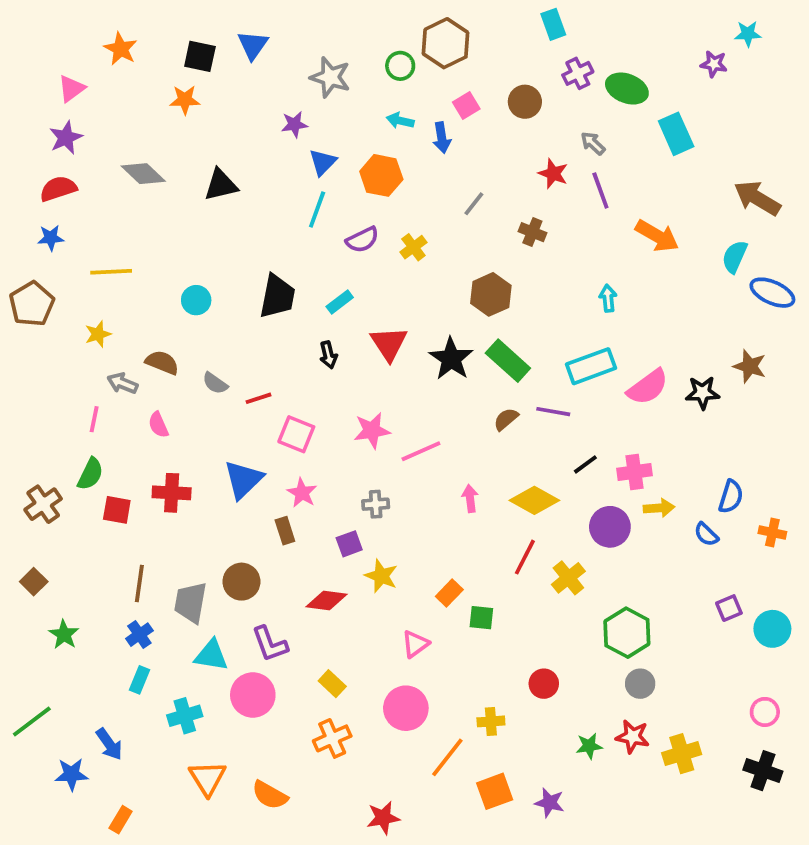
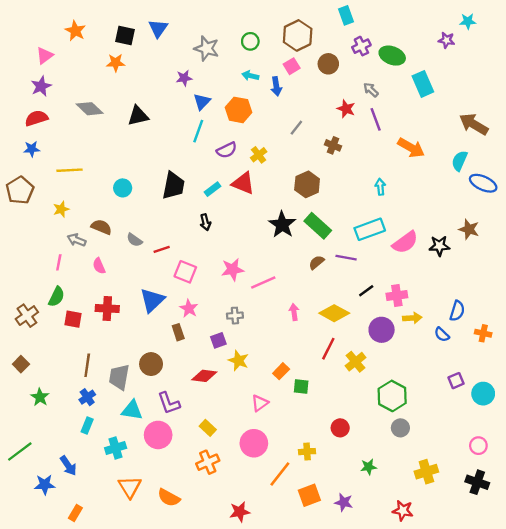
brown hexagon: (446, 43) -> (298, 35), moved
red triangle: (389, 344) -> (243, 183), moved, turned -35
red star: (633, 737) -> (403, 511), moved

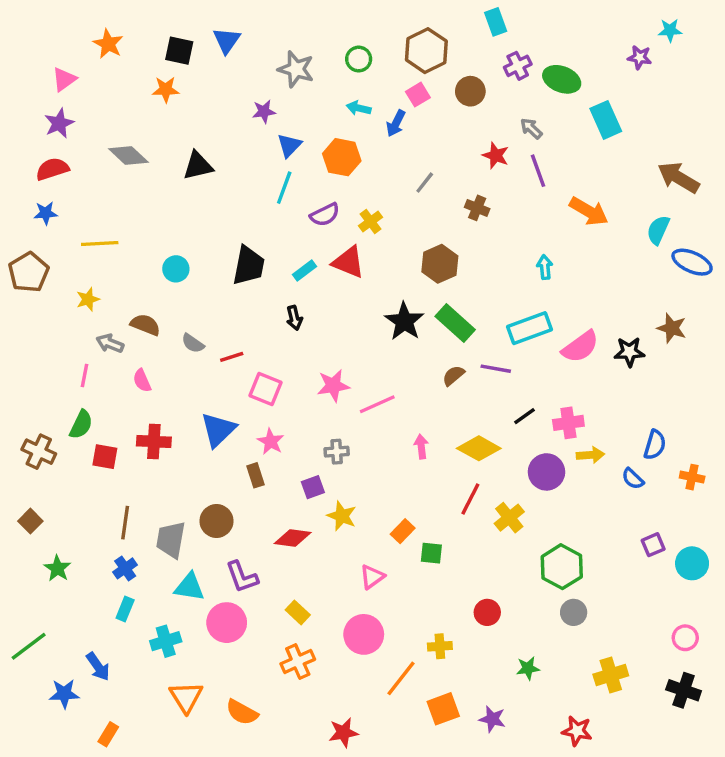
blue arrow: (276, 86) -> (396, 123), turned 36
brown cross: (27, 316) -> (39, 452), turned -30

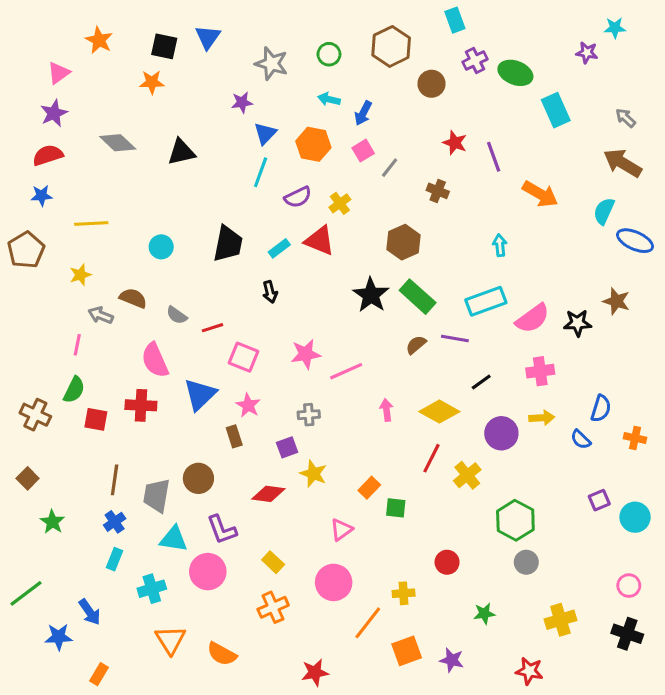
pink square: (418, 95) -> (363, 151), moved
gray arrow: (531, 128) -> (626, 118), moved
pink semicircle: (142, 381) -> (155, 360), moved, size x1.6
pink cross: (568, 423) -> (540, 371), moved

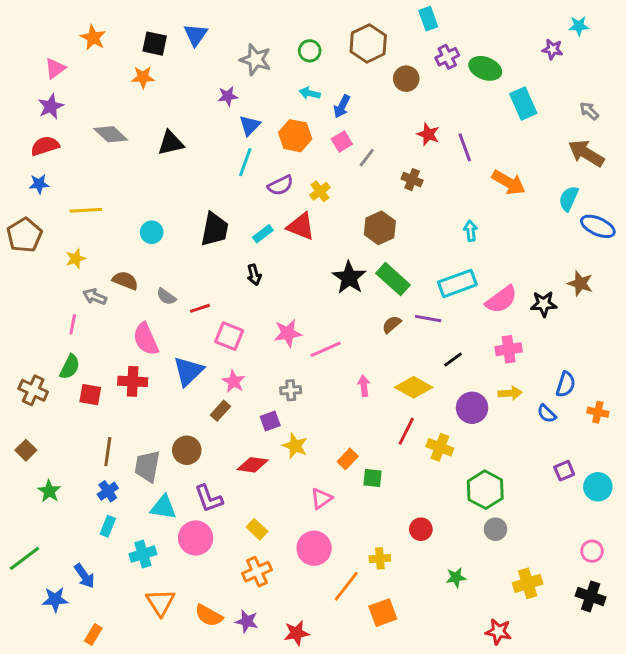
brown rectangle: (234, 436) -> (220, 411), turned 60
yellow cross: (467, 475) -> (440, 447), turned -30
purple star: (452, 660) -> (247, 621), moved

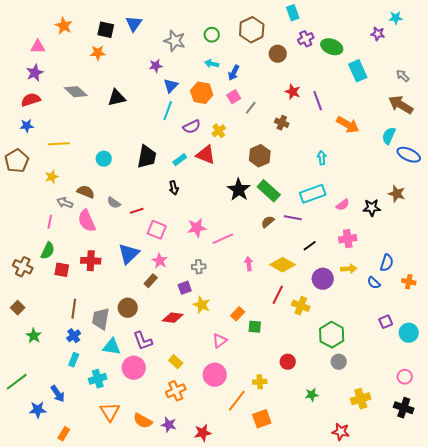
pink triangle: (55, 68) -> (38, 47), turned 35
pink semicircle: (501, 300) -> (343, 205), size x0.6
pink semicircle: (146, 339) -> (87, 221), moved

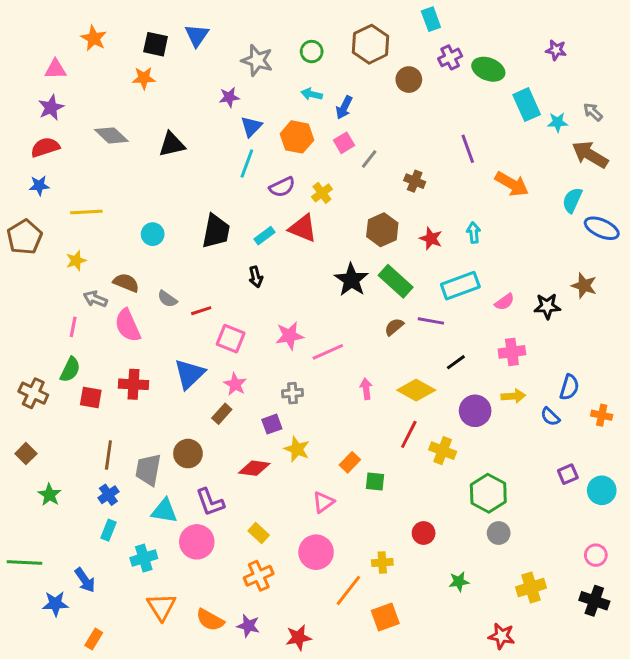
cyan star: (396, 18) -> (558, 122), moved
red star: (293, 92) -> (431, 239), moved
green line: (17, 382) -> (25, 562), turned 40

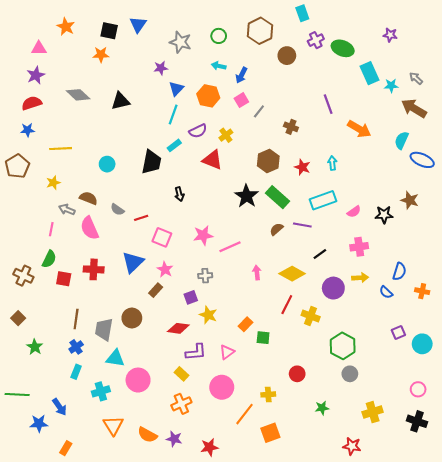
cyan rectangle: (265, 236) -> (174, 145), moved
purple L-shape: (210, 502) -> (196, 352), moved, turned -75

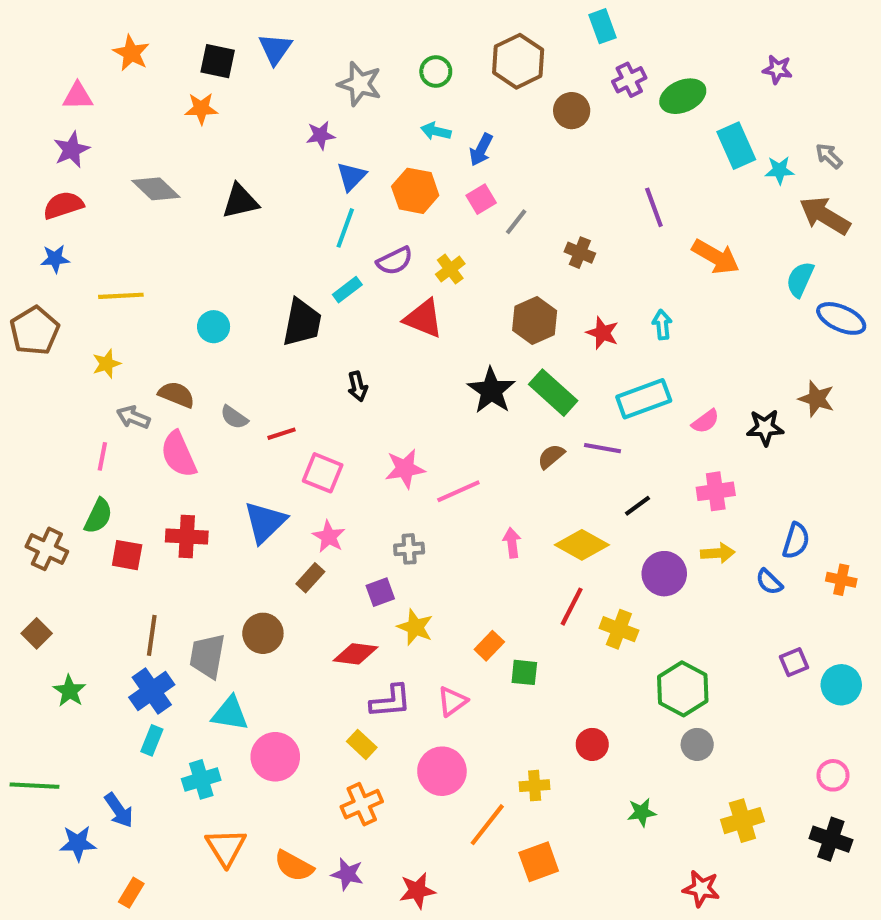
green ellipse: (343, 48) -> (683, 96), turned -45
blue cross: (76, 347) -> (152, 691), size x1.5

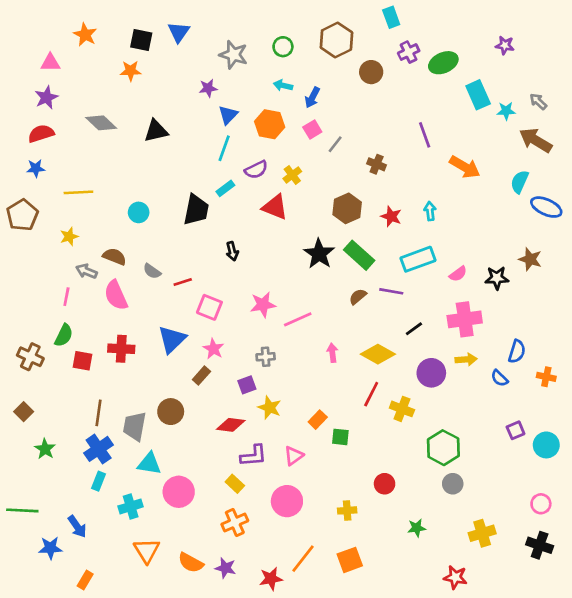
pink cross: (716, 491) -> (465, 319), size x1.4
orange line: (487, 825) -> (303, 559), moved

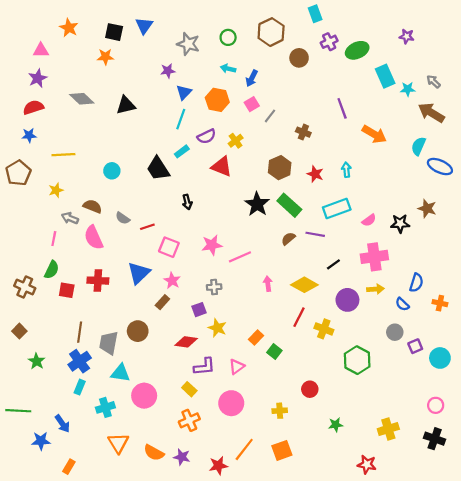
black trapezoid: (196, 210) -> (158, 169), turned 136
green square: (340, 437) -> (274, 352), turned 32
gray circle: (453, 484) -> (395, 332), moved

